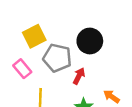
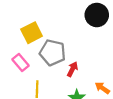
black circle: (90, 41) -> (97, 15), moved

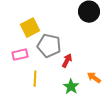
pink rectangle: (20, 63) -> (20, 55), turned -63

